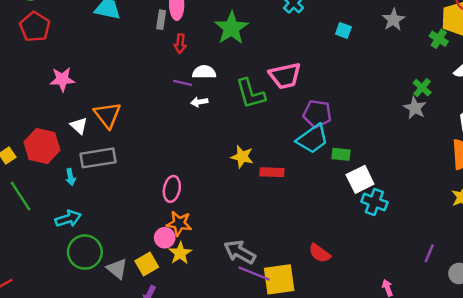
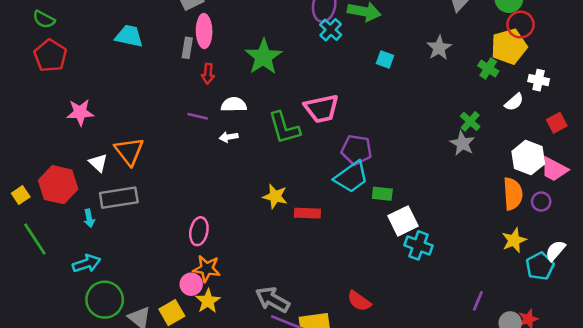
purple line: (183, 83) -> (198, 116), moved

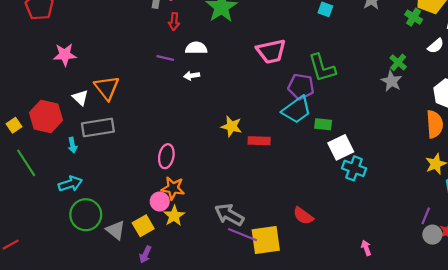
green L-shape: (284, 128) -> (322, 68), moved
purple line: (478, 301) -> (426, 216), moved

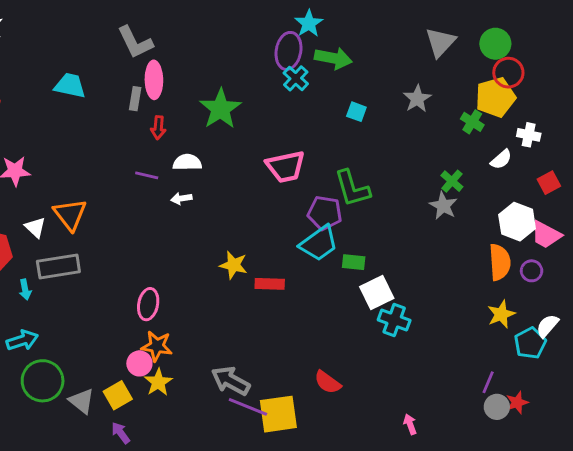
purple arrow: (145, 254) -> (121, 433), turned 119

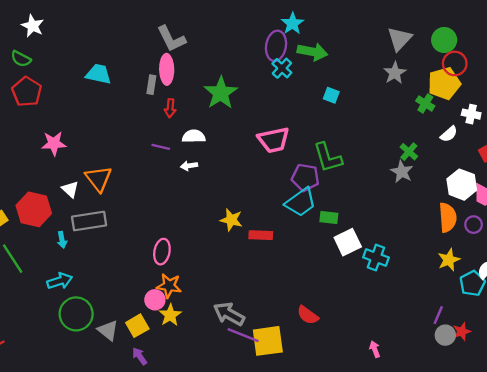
gray L-shape: (135, 42) -> (171, 39), moved
gray star: (417, 99) -> (395, 73), moved
cyan cross: (394, 320) -> (376, 257), moved

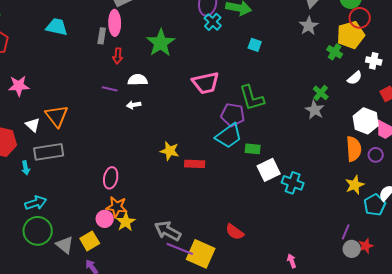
cyan arrow: (60, 281) -> (36, 203), moved
yellow star: (170, 315) -> (126, 222), moved
yellow square: (268, 341) -> (201, 254), turned 32

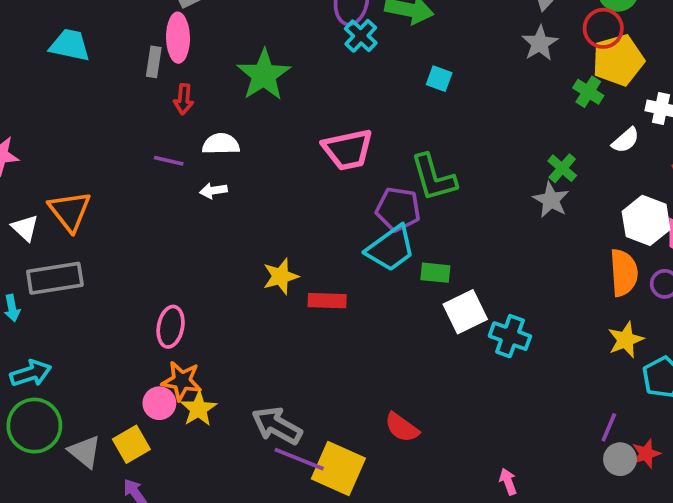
red circle: (360, 18) -> (603, 28), moved
yellow star: (170, 151) -> (281, 276), turned -30

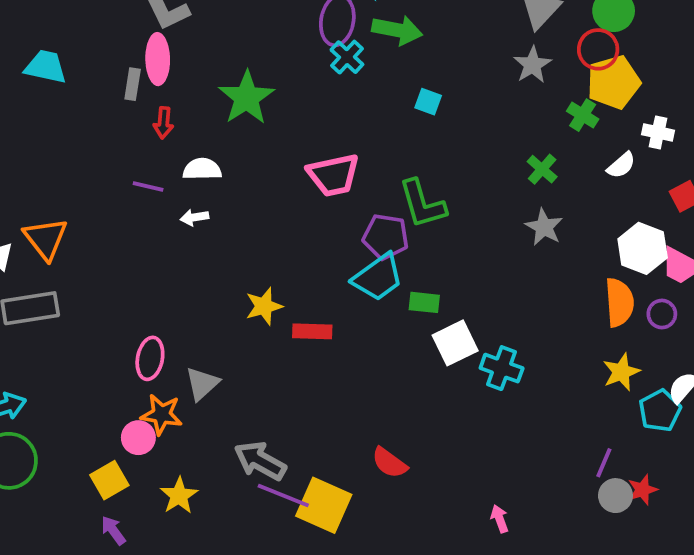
green cross: (562, 168) -> (542, 169), moved
yellow star: (199, 409) -> (179, 496), moved
gray triangle: (85, 452) -> (202, 384), moved, turned 39

